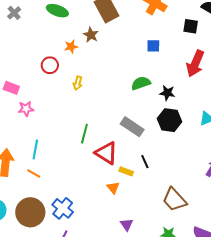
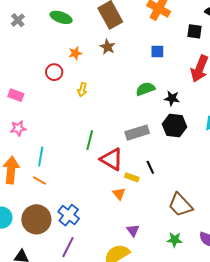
brown star: (91, 35) -> (108, 47), moved
pink star: (26, 109) -> (18, 128), moved
gray rectangle: (132, 127) -> (137, 133), turned -50

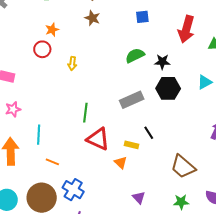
orange star: (75, 53) -> (52, 30), moved
red triangle: (112, 159) -> (98, 139), moved
orange line: (39, 180) -> (52, 162), moved

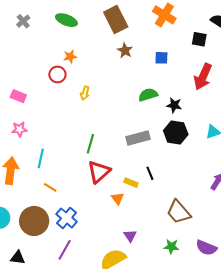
brown star: (92, 18) -> (125, 51), moved
red triangle: (98, 139) -> (99, 172), turned 45

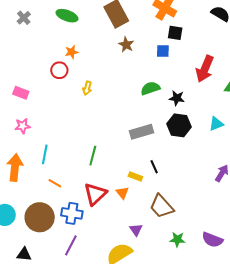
black square: (199, 39) -> (175, 33), moved
green line: (90, 144) -> (93, 156), moved
red triangle: (99, 172) -> (95, 194), moved
brown trapezoid: (179, 212) -> (162, 206), moved
blue cross: (67, 218) -> (72, 213), turned -30

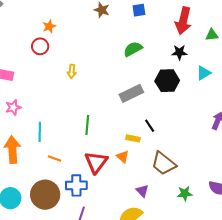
yellow arrow: (87, 88) -> (72, 71), moved
black star: (177, 98) -> (179, 52), moved

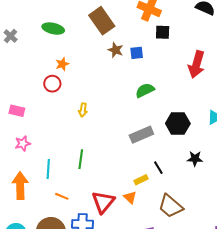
blue square: (139, 10) -> (137, 53), moved
black star: (179, 52) -> (195, 159), moved
green line: (87, 125) -> (81, 159), moved
yellow rectangle: (133, 138) -> (141, 180), turned -40

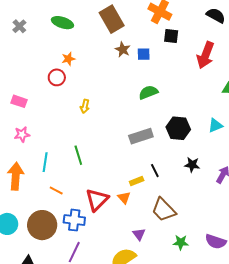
red arrow: (196, 64) -> (206, 55), moved
green line: (81, 159) -> (78, 155), turned -30

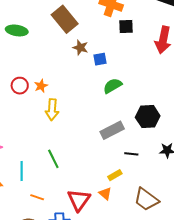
blue square: (144, 54) -> (100, 59), moved
orange star: (68, 59) -> (41, 86), moved
yellow arrow: (85, 106) -> (52, 110), size x1.5
black line: (155, 171) -> (131, 154), moved, turned -48

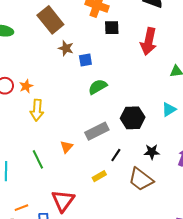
black line: (131, 154) -> (116, 155), turned -64
orange triangle: (105, 194) -> (67, 147), moved, turned 32
orange line: (37, 197) -> (21, 208), moved, turned -40
brown trapezoid: (146, 199) -> (141, 179), moved

